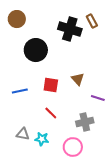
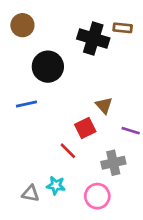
brown rectangle: (92, 21) -> (123, 28), turned -56
red square: (51, 85) -> (85, 128), moved, turned -35
blue line: (20, 91) -> (26, 104), moved
gray triangle: (23, 134) -> (30, 193), moved

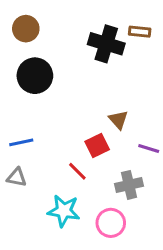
black circle: (48, 67) -> (35, 76), moved
blue line: (26, 104) -> (21, 142), moved
cyan star: (56, 185) -> (64, 211), size x1.5
gray triangle: (30, 193) -> (17, 177), moved

